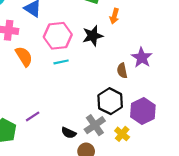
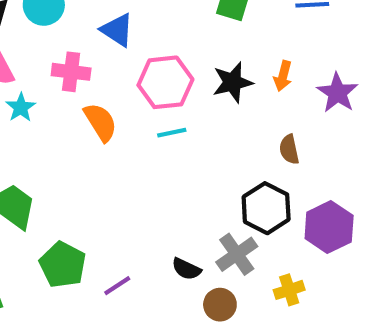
orange arrow: (114, 16) -> (283, 76), moved
purple star: (142, 58) -> (337, 93), moved
purple line: (33, 116) -> (117, 286), moved
yellow cross: (122, 134) -> (289, 290), moved, turned 32

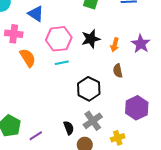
orange arrow: (283, 76) -> (115, 45), moved
black hexagon: (266, 208) -> (89, 89), moved
black semicircle: (186, 269) -> (69, 128), turned -136

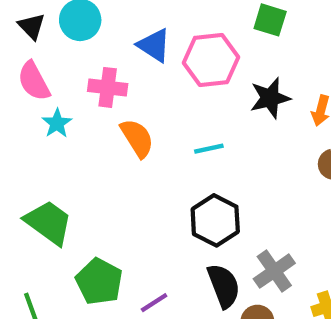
pink hexagon: (59, 39) -> (211, 60), moved
black hexagon: (89, 89) -> (215, 220), moved
black semicircle: (69, 128) -> (224, 286), size x1.5

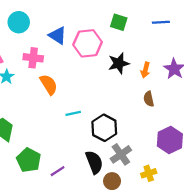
cyan line: (209, 149) -> (73, 113), moved
black hexagon: (215, 220) -> (104, 128), moved

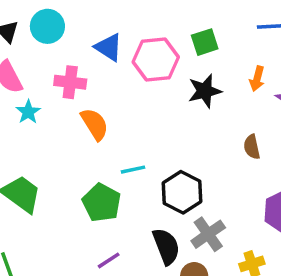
green square: (119, 22) -> (205, 42), moved, turned -35
orange arrow: (145, 70) -> (257, 79), moved
green pentagon: (29, 160) -> (102, 203), moved

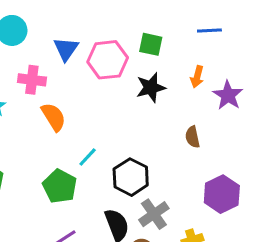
green square: (205, 42) -> (151, 44), turned 30
blue triangle: (109, 47) -> (66, 49), turned 32
cyan line: (133, 170) -> (88, 157), turned -35

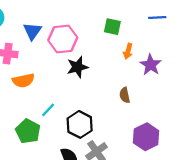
blue line: (209, 30) -> (157, 18), moved
green square: (151, 44) -> (112, 27), moved
black star: (151, 88) -> (77, 67), moved
orange semicircle: (54, 117) -> (23, 81), turned 110

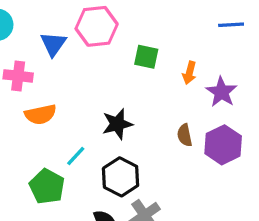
green square: (112, 27) -> (146, 57), moved
pink hexagon: (63, 39) -> (97, 26), moved
black star: (77, 67) -> (117, 124), moved
purple hexagon: (146, 137) -> (223, 145), moved

